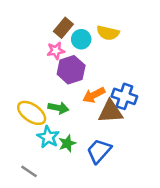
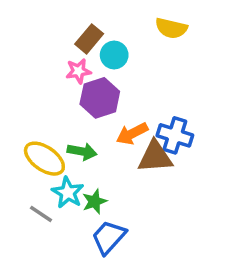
yellow semicircle: (108, 33) -> (171, 28), moved
blue trapezoid: (99, 151) -> (109, 237), moved
gray line: (29, 171) -> (41, 214), moved

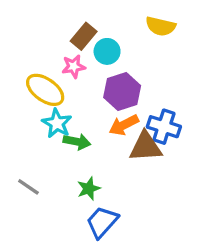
purple hexagon: (100, 98) -> (122, 92), moved
yellow ellipse: (44, 159) -> (45, 90), moved
cyan star: (68, 193) -> (57, 123), moved
gray line: (41, 214) -> (28, 187), moved

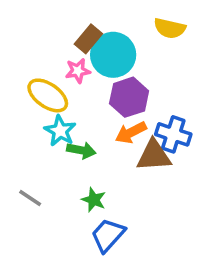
cyan circle: (107, 51) -> (113, 55), size x1.6
green star: (89, 189) -> (94, 200), turned -30

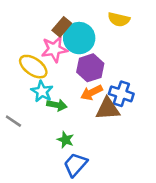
pink star: (78, 71) -> (54, 49), size x1.5
gray line: (30, 198) -> (13, 121), moved

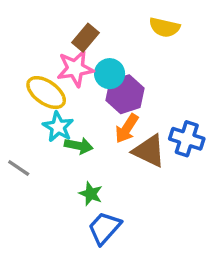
cyan circle: (79, 38) -> (110, 74), moved, size x0.7
orange arrow: (92, 93) -> (127, 129), turned -30
blue cross: (121, 94) -> (187, 139), moved
brown triangle: (108, 109) -> (149, 151), turned 30

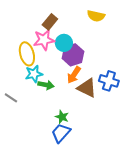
yellow ellipse: (46, 93) -> (27, 54), turned 40
cyan star: (58, 127) -> (34, 74), turned 30
green star: (91, 194) -> (62, 117), moved

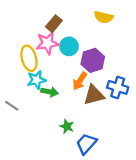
purple hexagon: (73, 55) -> (93, 60), moved
brown triangle: (87, 88) -> (94, 95), turned -40
blue trapezoid: (61, 133) -> (86, 144), moved

